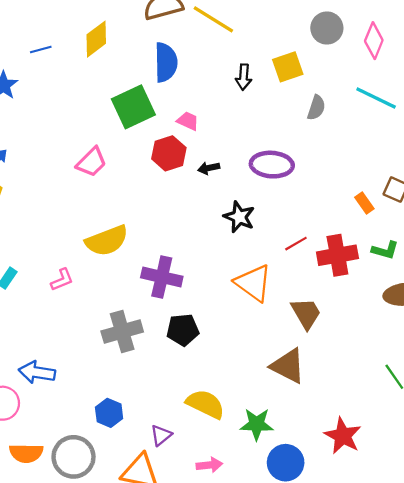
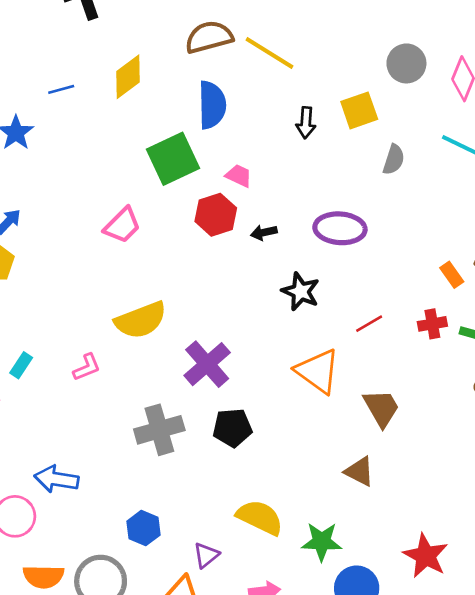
red cross: (337, 255) -> (432, 324), moved, size x0.6
purple cross: (162, 277) -> (207, 364), turned 36
brown triangle: (288, 366) -> (359, 471), size x0.7

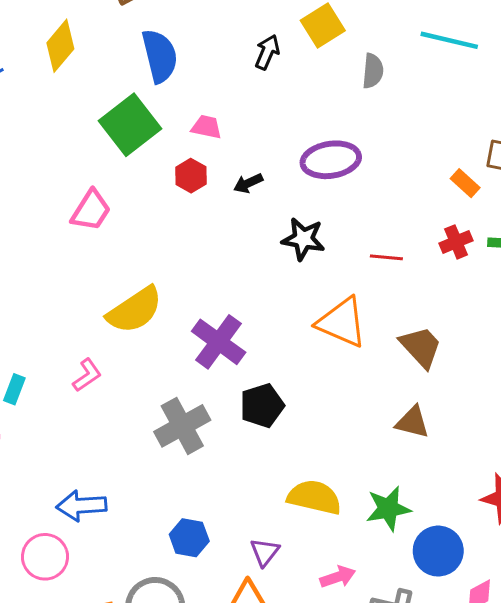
black arrow: (306, 123) -> (267, 52), turned -148
red hexagon: (216, 215) -> (191, 176), size x0.7
red line: (369, 324) -> (386, 257), turned 48

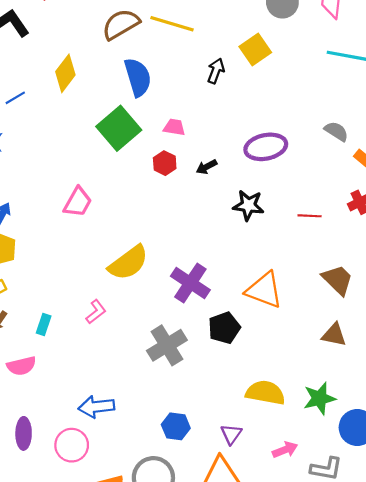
gray semicircle: (373, 71) -> (336, 131), moved, turned -60
pink trapezoid: (91, 210) -> (78, 202), moved
orange triangle: (342, 322) -> (264, 290), moved

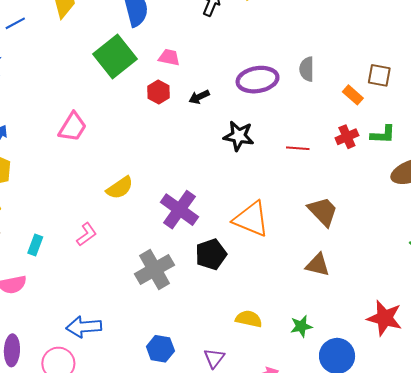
gray semicircle: (336, 131) -> (307, 69), moved, turned -125
yellow semicircle: (128, 263) -> (120, 188), size x0.7
yellow semicircle: (265, 393) -> (249, 319), size x0.7
green star: (319, 398) -> (301, 326), size x0.7

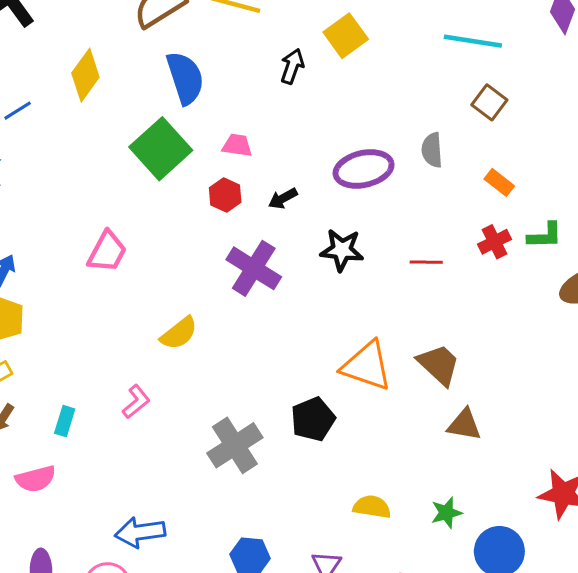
brown square: (379, 75) -> (489, 102), moved, turned 30
purple cross: (179, 210) -> (254, 268), moved
brown trapezoid: (323, 211) -> (439, 365), moved

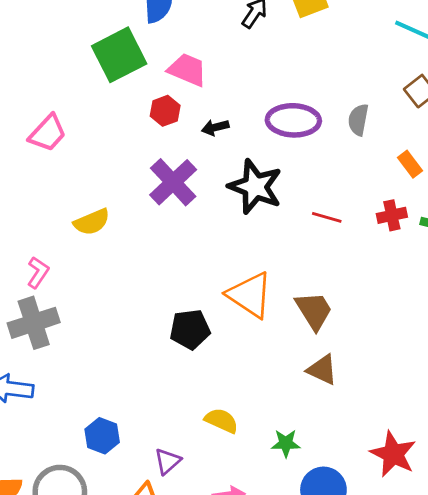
pink trapezoid: (237, 145) -> (187, 70), size x1.4
black star: (342, 250) -> (255, 187), size x1.4
pink L-shape: (136, 402) -> (38, 272), turned -32
gray cross: (235, 445) -> (34, 323), moved

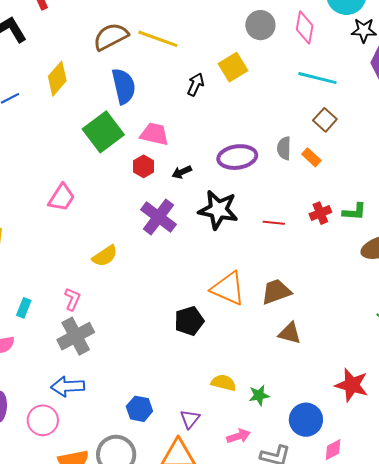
orange rectangle: (410, 164) -> (311, 157), moved
brown trapezoid: (314, 311) -> (276, 292), turned -68
green star: (286, 443) -> (259, 395), moved

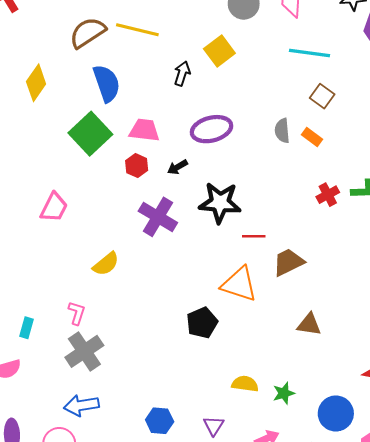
purple ellipse: (237, 157) -> (211, 129), moved
red line: (274, 223) -> (254, 236), moved
brown trapezoid: (276, 292) -> (288, 262), moved

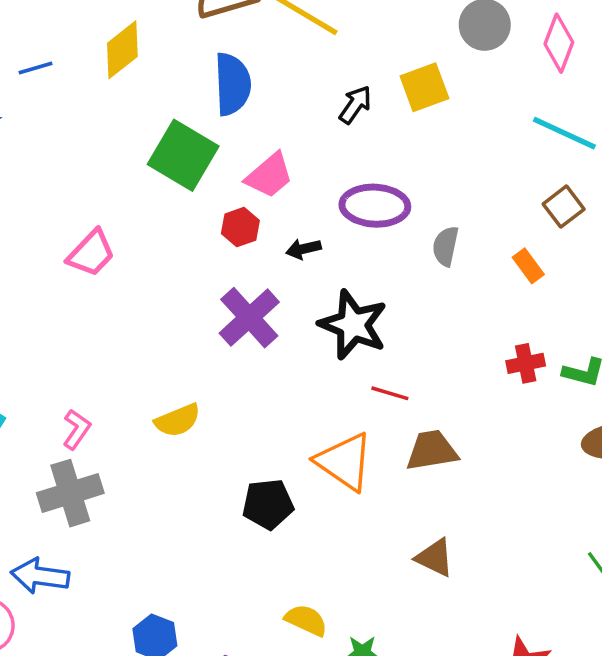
pink trapezoid: (144, 130) -> (269, 175), turned 116
gray semicircle: (282, 131) -> (446, 246), moved
green square: (90, 134) -> (183, 155), turned -33
yellow semicircle: (106, 264) -> (178, 420), moved

